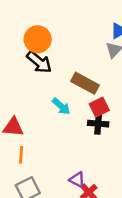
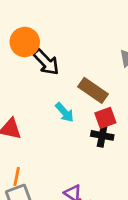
orange circle: (38, 39) -> (25, 42), moved
orange line: (21, 155) -> (17, 176), moved

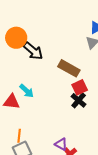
cyan arrow: (65, 112) -> (27, 91), moved
black cross: (102, 135) -> (79, 100), turned 35

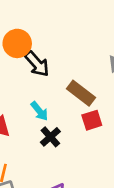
cyan arrow: (27, 91) -> (39, 111), moved
black cross: (79, 100) -> (50, 137), moved

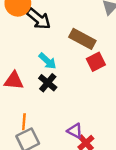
black cross: (50, 137) -> (48, 83), moved

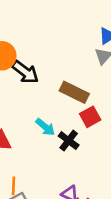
cyan arrow: (47, 61) -> (45, 127), moved
black cross: (48, 83) -> (69, 141), moved

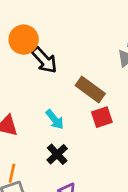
black cross: (69, 141) -> (57, 154), moved

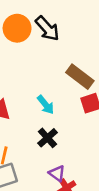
black arrow: (44, 60) -> (47, 29), moved

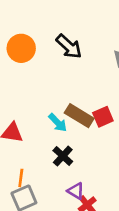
black arrow: (47, 29) -> (69, 46), moved
brown rectangle: (80, 77) -> (79, 116), moved

